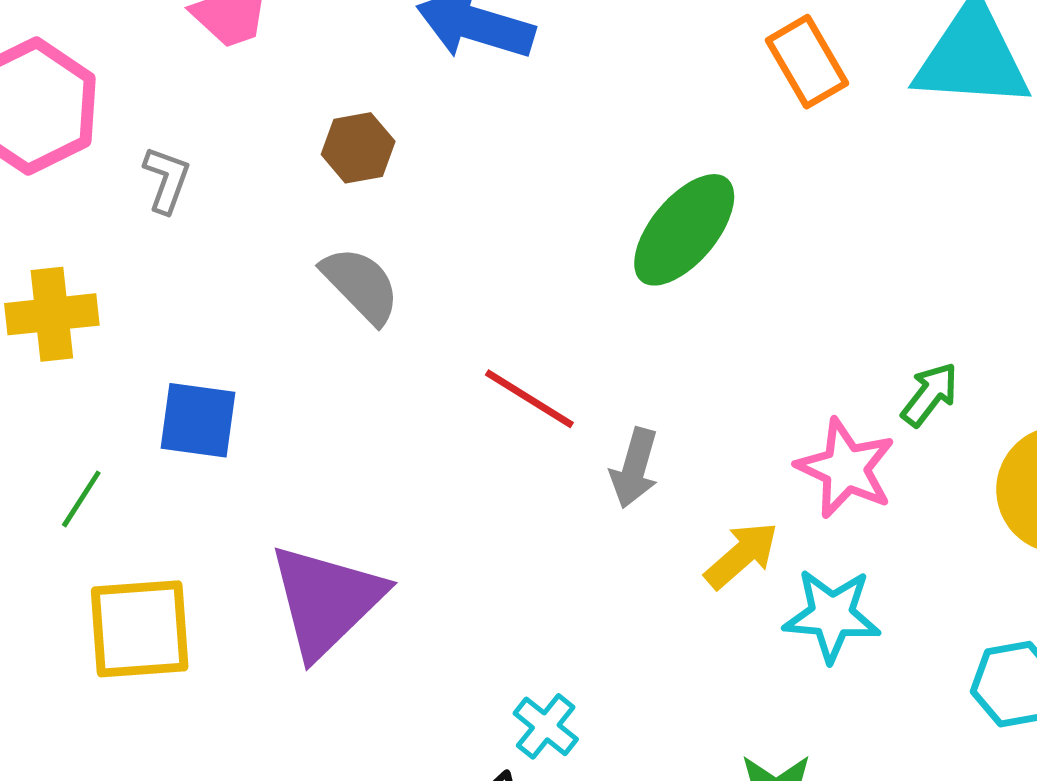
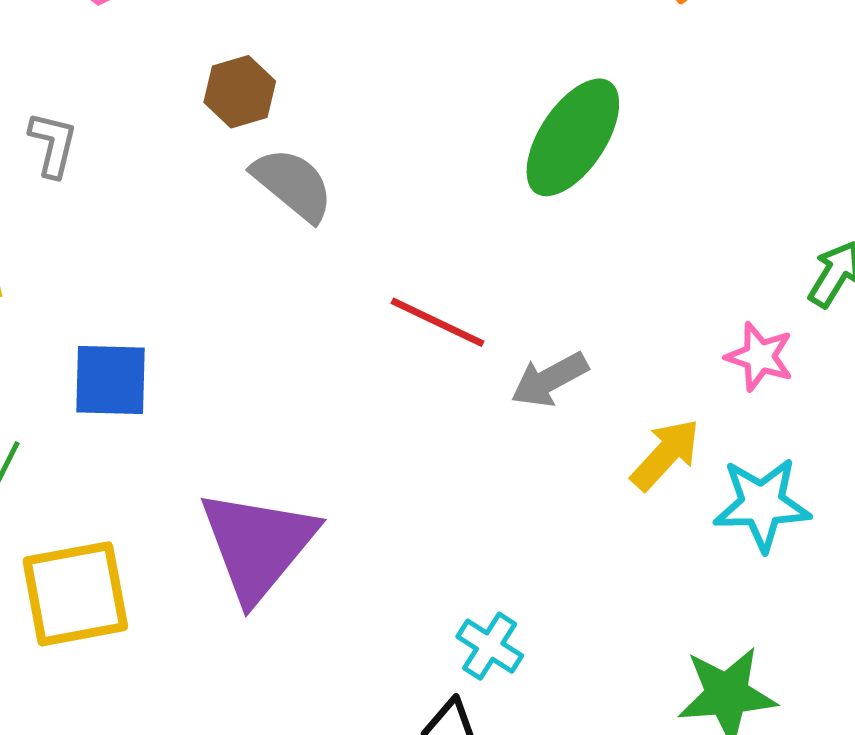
gray semicircle: (361, 285) -> (293, 184), moved
gray arrow: (634, 468) -> (550, 380), turned 52
pink star: (846, 468) -> (760, 357), size x0.7

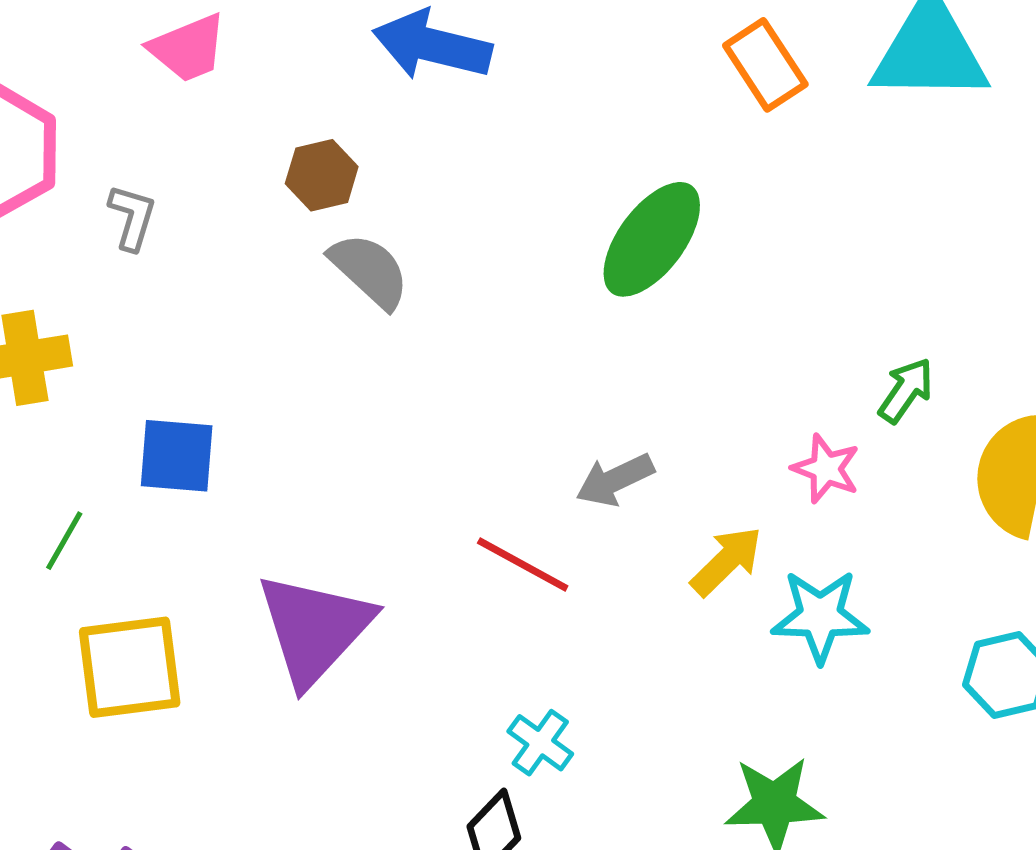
red line: (438, 322) -> (523, 564), moved

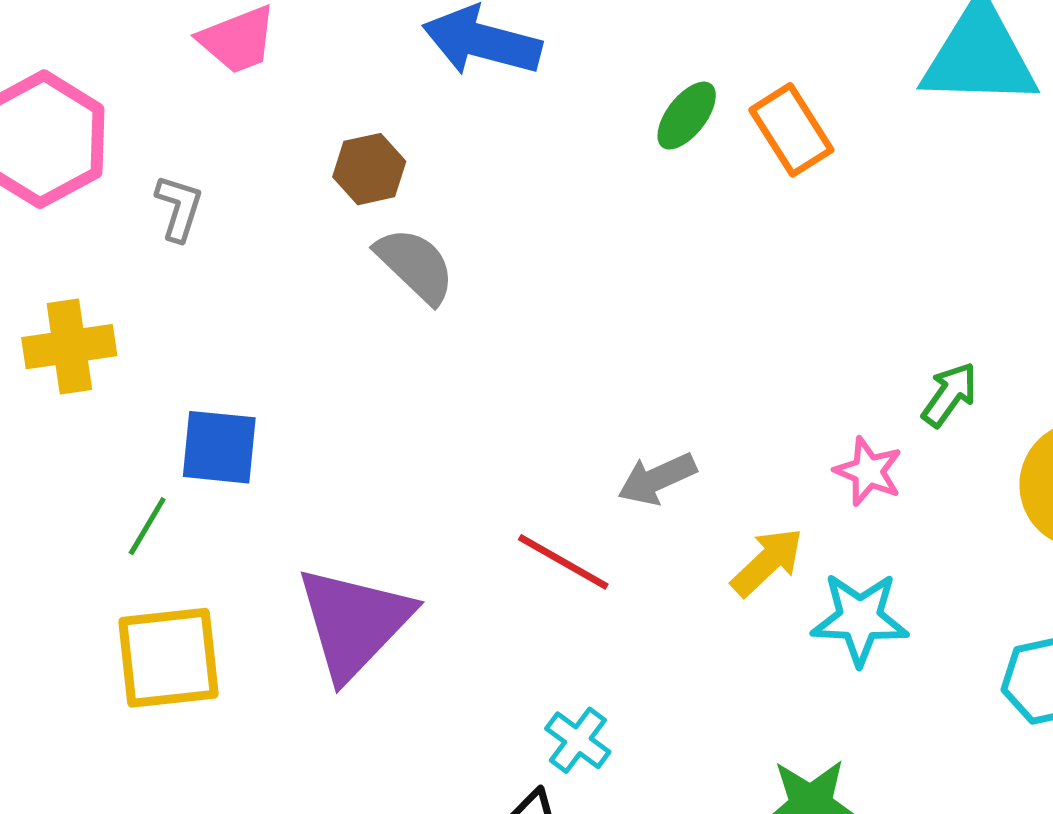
orange rectangle: (765, 65) -> (791, 130), moved
green ellipse: (652, 239) -> (687, 116), moved, size x0.6
green line: (64, 541) -> (147, 526), moved

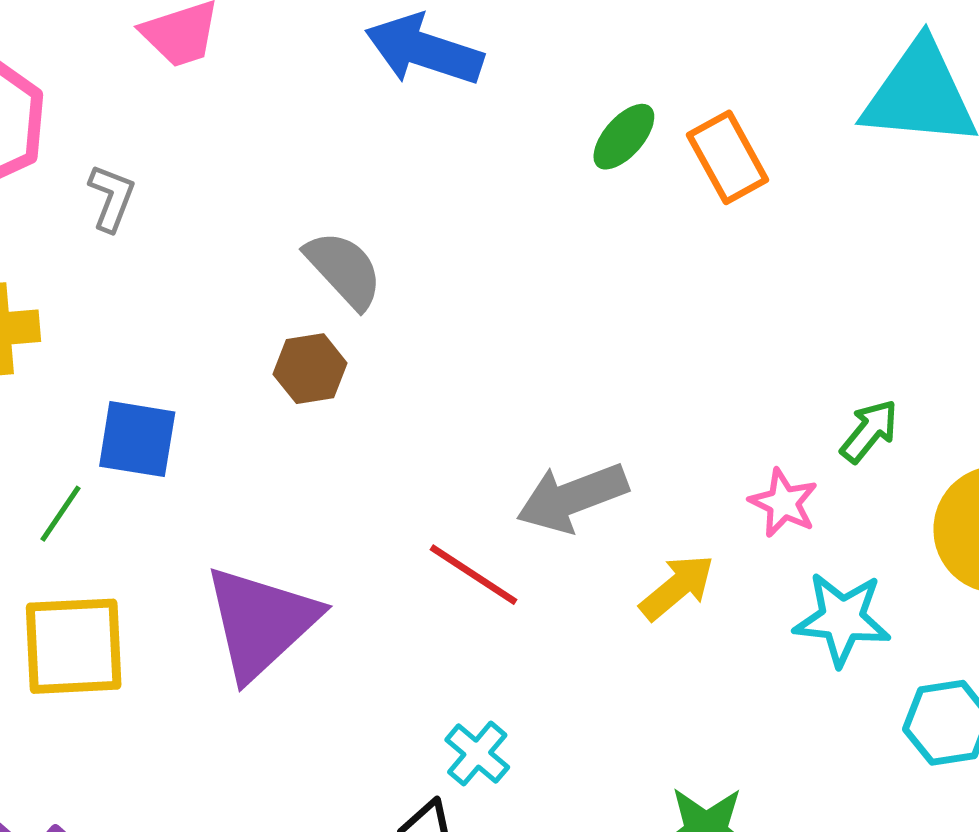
brown hexagon: (369, 169) -> (310, 369), moved
gray arrow: (657, 479) -> (572, 497), size x1.4
cyan star: (860, 619) -> (842, 619), moved

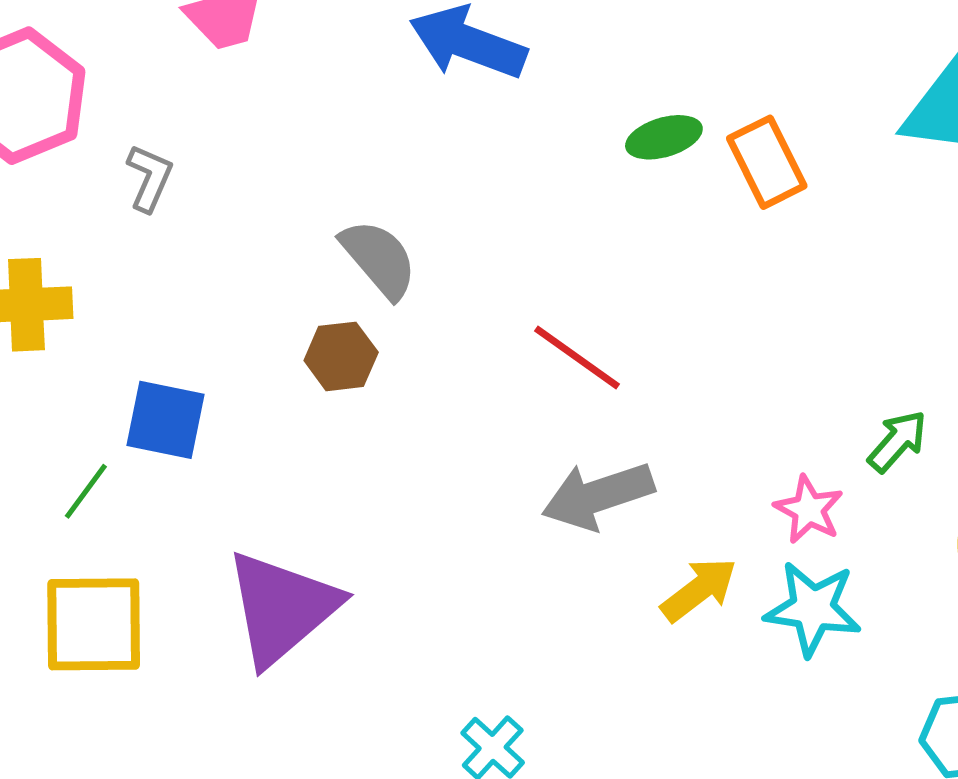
green ellipse: (624, 137) -> (664, 137), turned 30
red line: (474, 575) -> (577, 358), moved
cyan star: (842, 619) -> (813, 609), moved

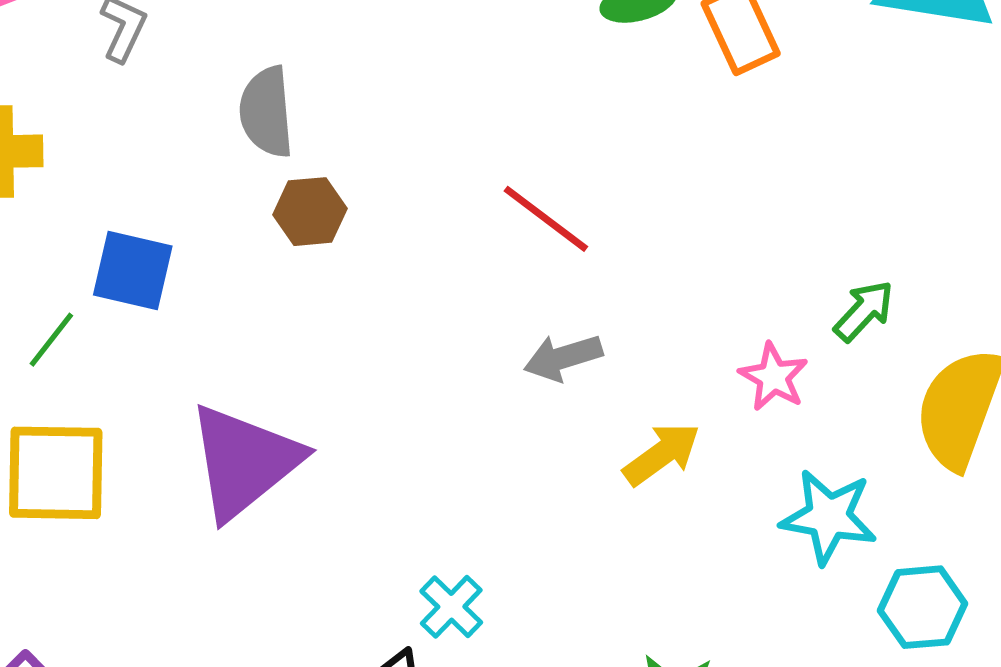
gray semicircle: (379, 259) -> (266, 112), moved, turned -146
gray arrow: (598, 496) -> (563, 357), size x0.7
cyan star: (813, 609) -> (829, 517), moved

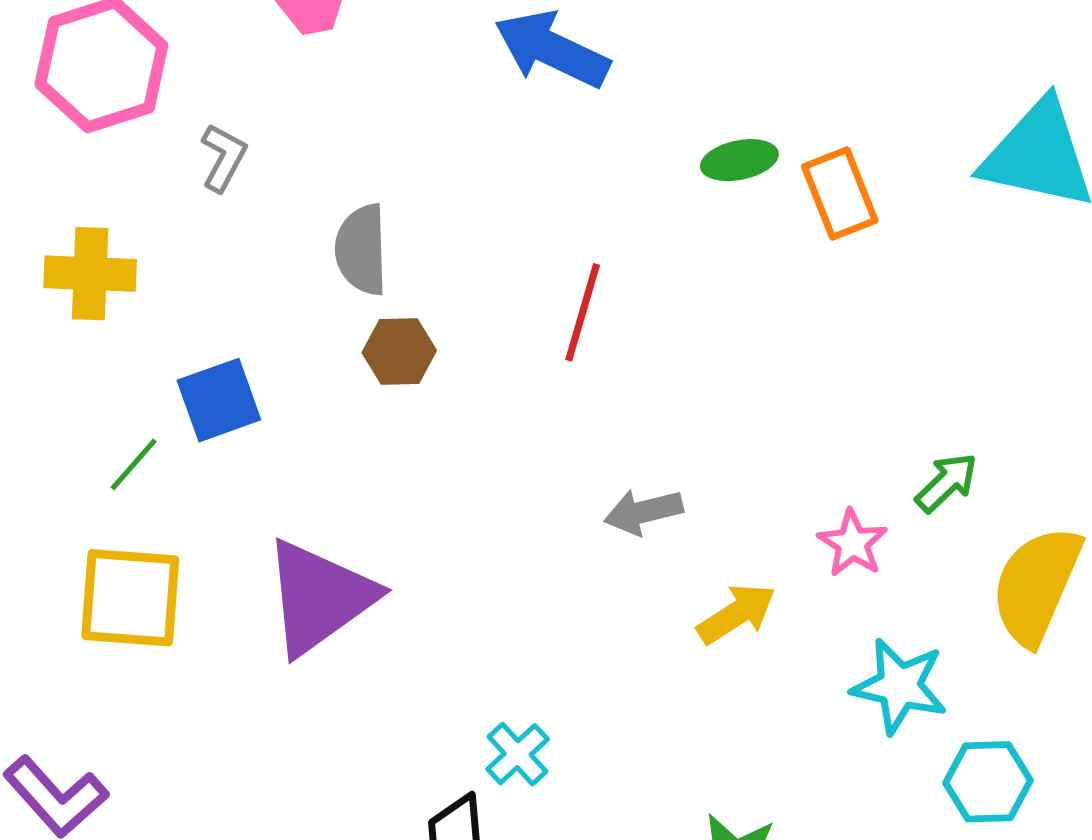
red line: (546, 219) -> (583, 312), moved, turned 66
blue square: (133, 270) -> (219, 400), turned -36

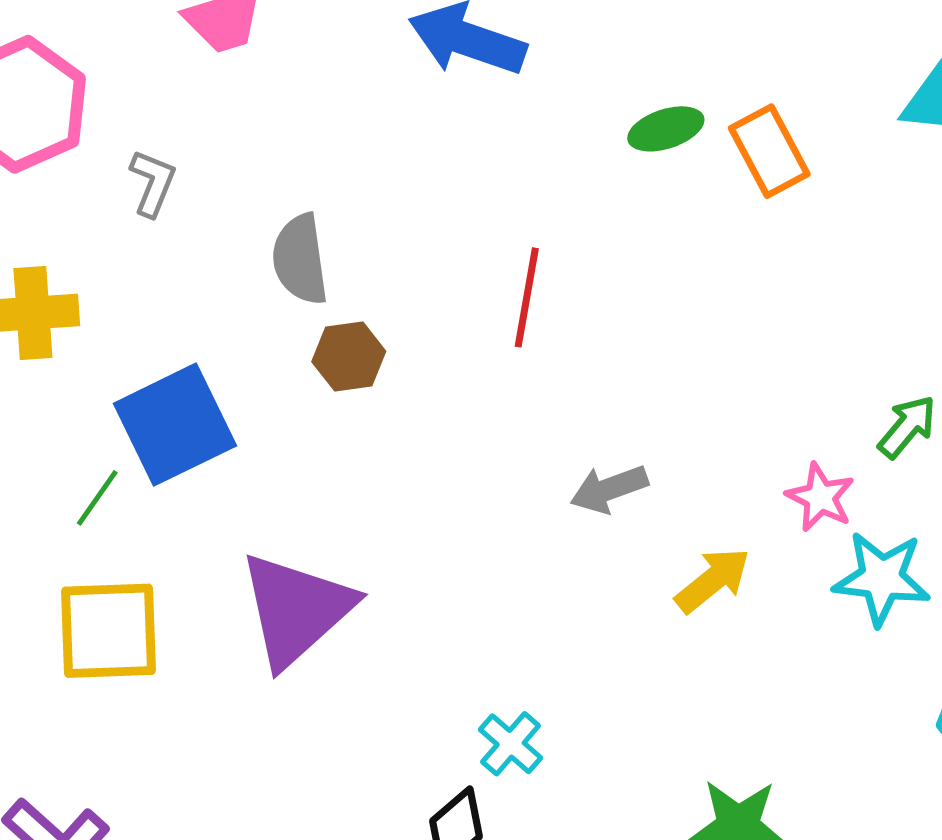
blue square: (219, 400) -> (175, 425), size x1.4
cyan star: (899, 686) -> (882, 578), moved

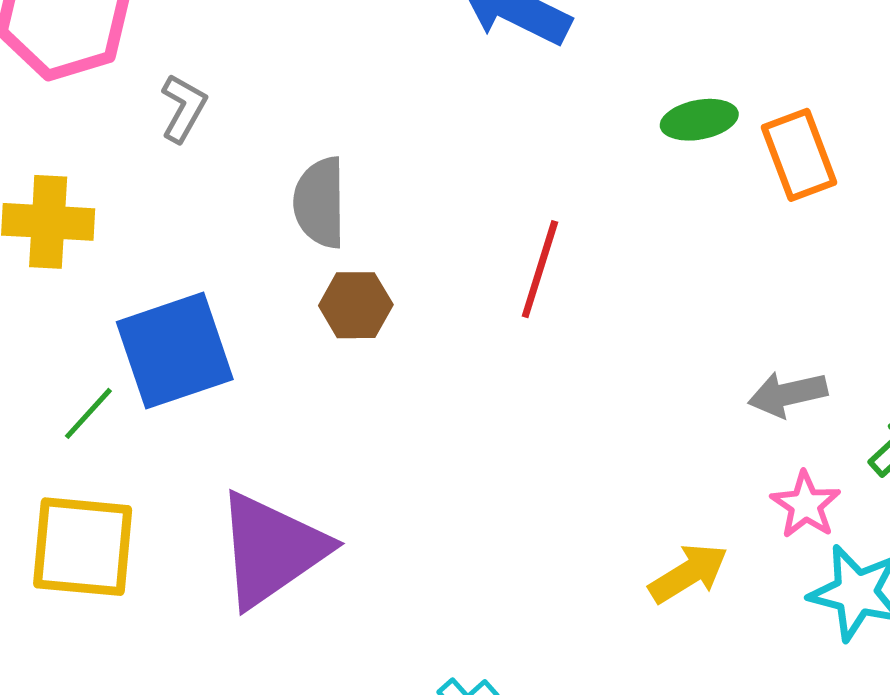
gray arrow: (609, 489) -> (788, 394), moved

